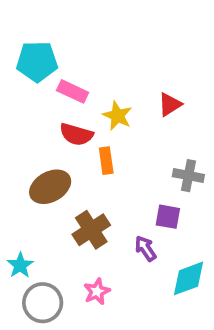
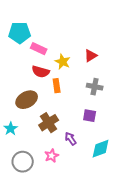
gray cross: (188, 176) -> (95, 87), moved
purple arrow: (145, 248) -> (71, 139), moved
cyan star: (20, 265) -> (11, 129), moved

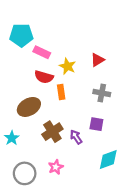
purple arrow: (71, 139) -> (76, 137), moved

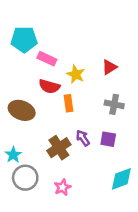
brown ellipse: (29, 107) -> (22, 110), moved, turned 50
purple arrow: (76, 137) -> (83, 138), moved
gray circle: (25, 173) -> (25, 178), moved

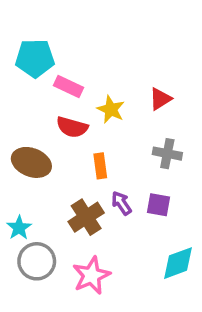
orange rectangle: (68, 103) -> (100, 166), moved
pink star: (62, 187) -> (91, 275), size x1.5

